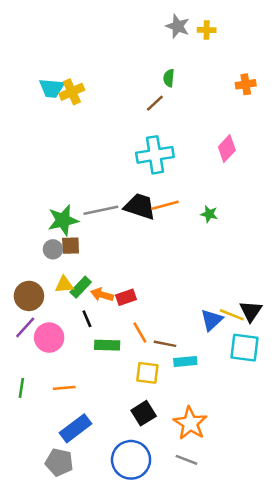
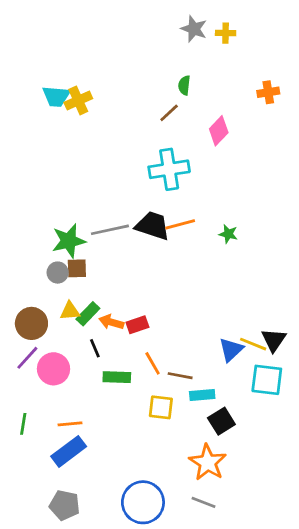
pink diamond: (227, 149) -> (219, 131), moved
black square: (144, 413) -> (221, 421), moved
blue rectangle: (76, 428) -> (69, 451), moved

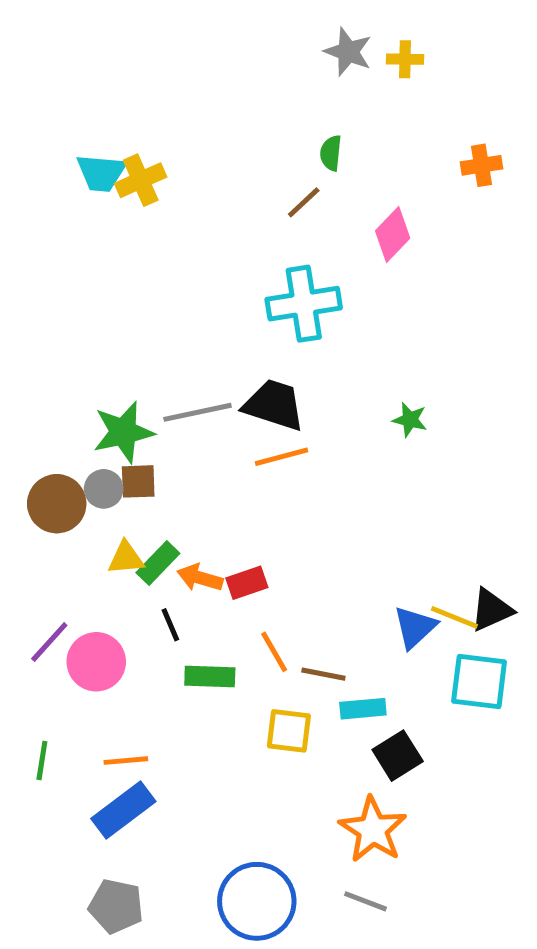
orange line: (180, 224) -> (281, 457), moved
brown circle: (31, 323) -> (57, 504), moved
black triangle: (274, 340) -> (491, 610), turned 32

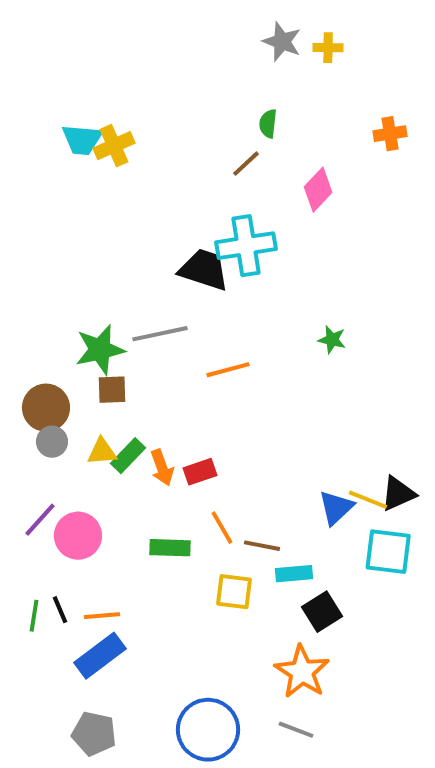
black trapezoid: (274, 405) -> (204, 270), moved
gray circle: (104, 489) -> (52, 442), moved
orange arrow: (200, 578) -> (162, 468), turned -126
black line: (170, 625) -> (60, 610), moved

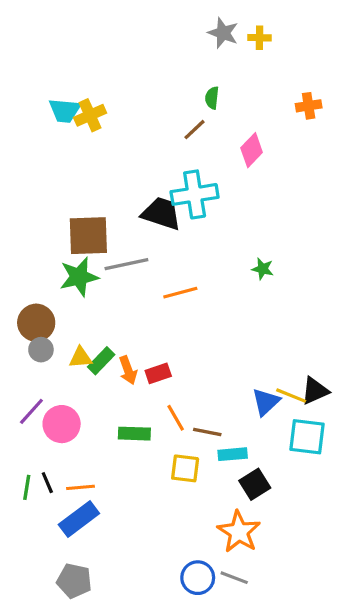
brown square: (112, 390) -> (88, 236), moved, size x1.8
blue circle: (208, 730) -> (198, 578), moved, size x0.7

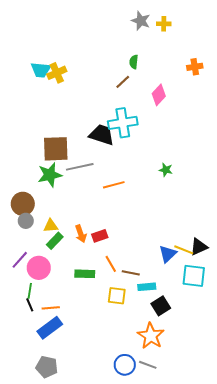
green rectangle: (101, 361) -> (55, 241), moved
green line: (27, 487) -> (30, 291), moved

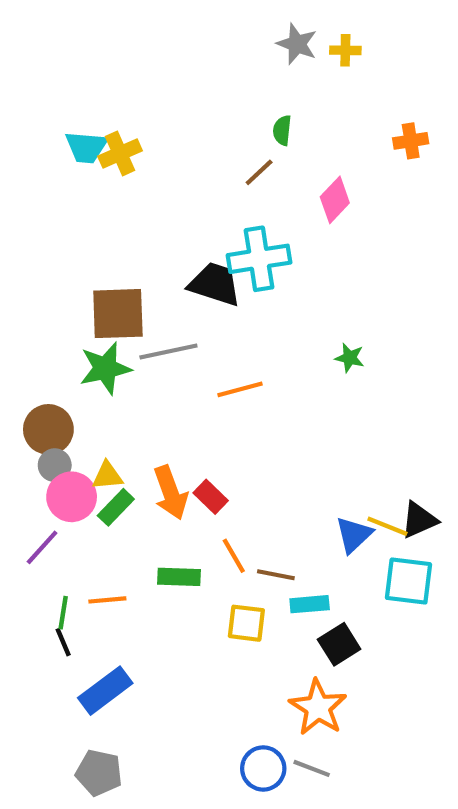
orange arrow: (81, 234) -> (171, 493), size x1.4
red rectangle: (100, 236) -> (211, 497), turned 63
pink circle: (39, 268) -> (72, 497), moved
orange line: (51, 308) -> (107, 600), moved

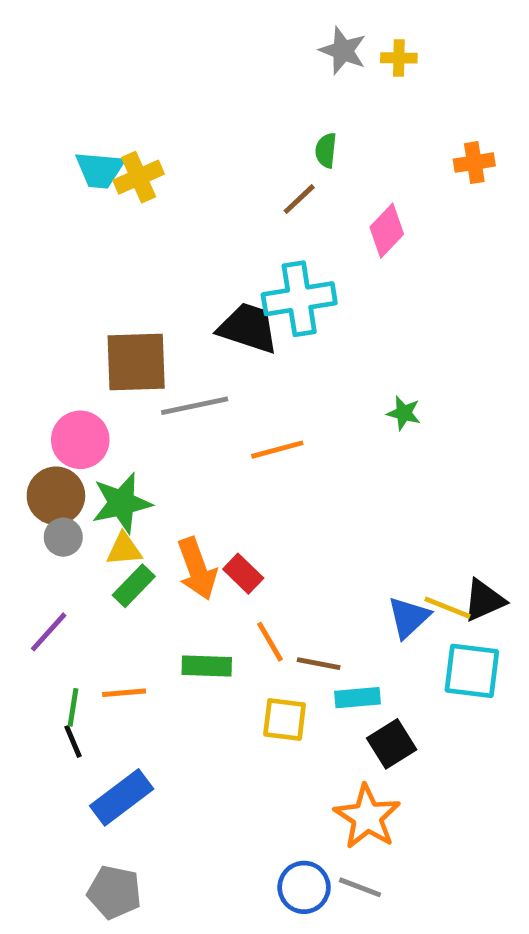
green star: (105, 368) -> (122, 503), moved
pink circle: (72, 497) -> (80, 440), moved

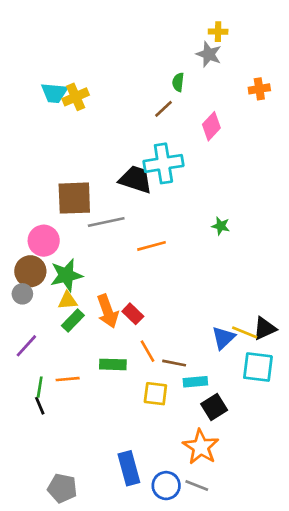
gray star: (343, 51) -> (209, 54), moved
gray circle: (63, 537) -> (22, 294), moved
blue rectangle: (122, 797) -> (129, 468), moved, turned -68

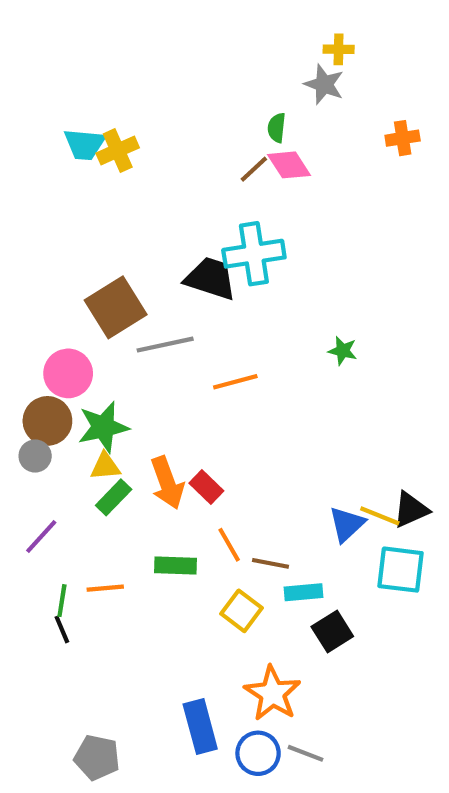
pink diamond: (211, 126) -> (289, 165), moved, turned -76
brown square: (74, 198) -> (116, 307), turned -30
yellow square: (155, 394) -> (242, 611), turned 30
orange star: (201, 447) -> (272, 693), moved

